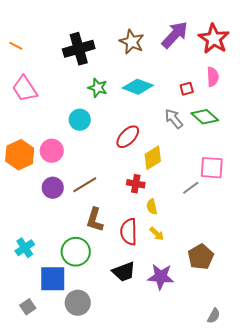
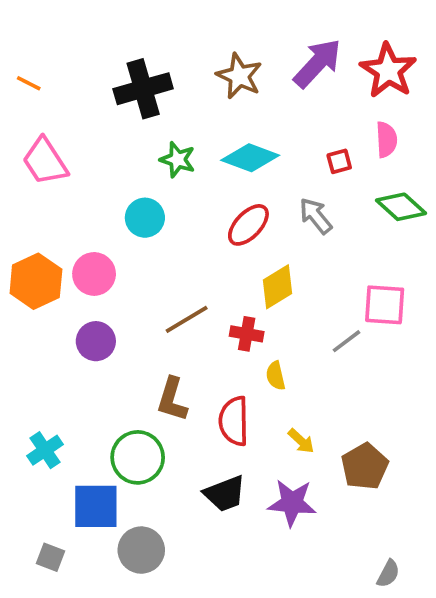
green diamond: (205, 117) -> (401, 207), moved
red ellipse: (128, 137) -> (248, 225), moved
brown line: (85, 185) -> (187, 319), moved
yellow arrow: (157, 234) -> (301, 441), moved
gray square: (28, 307) -> (50, 557), turned -35

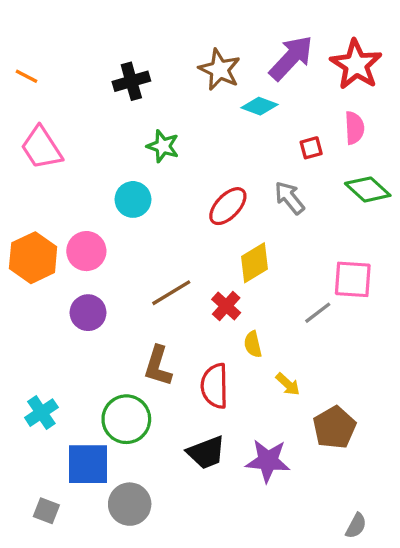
black cross: (143, 89) -> (131, 81), size x0.7
cyan diamond: (250, 158) -> (259, 106), moved, size x0.7
red cross: (247, 334) -> (226, 306), turned 32
yellow arrow: (301, 441) -> (288, 384), moved

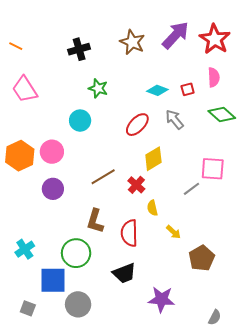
cyan diamond: (259, 106) -> (157, 90), moved
purple star: (268, 461) -> (161, 299), moved

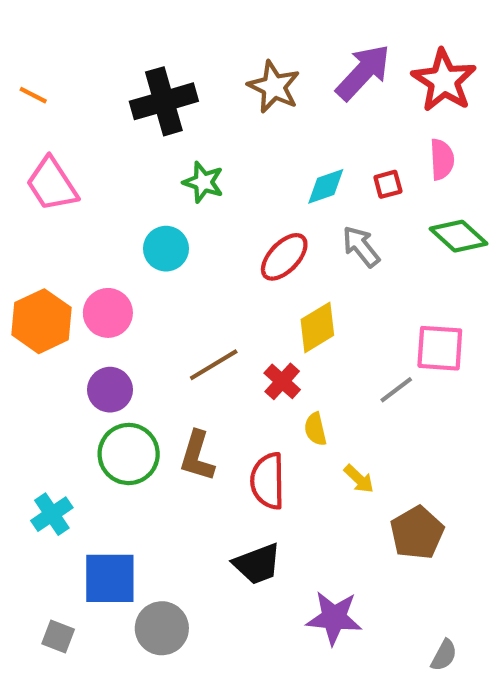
black cross: (79, 49) -> (164, 101), size x1.4
cyan diamond: (157, 90) -> (326, 186), turned -40
green circle: (76, 253) -> (129, 454), moved

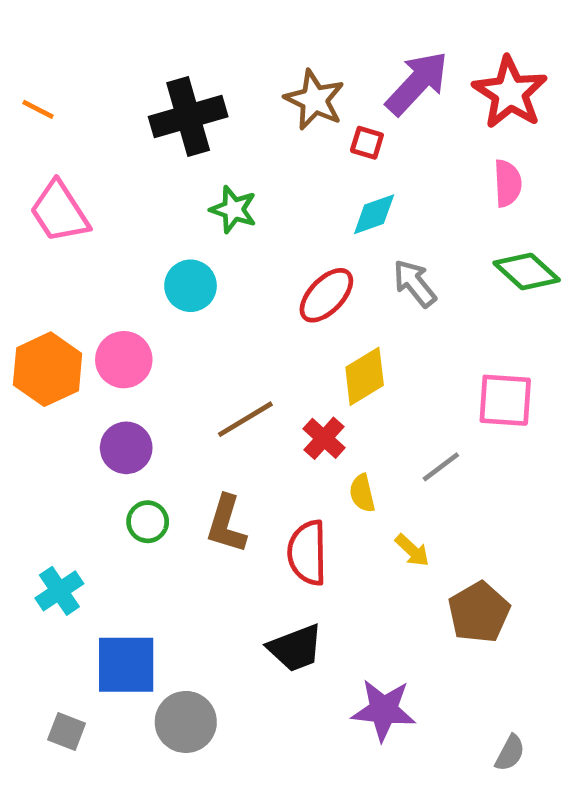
red square: (388, 184) -> (367, 143), moved, turned 32
gray line: (396, 390) -> (441, 467), moved
green circle: (129, 454) -> (148, 522), size x0.6

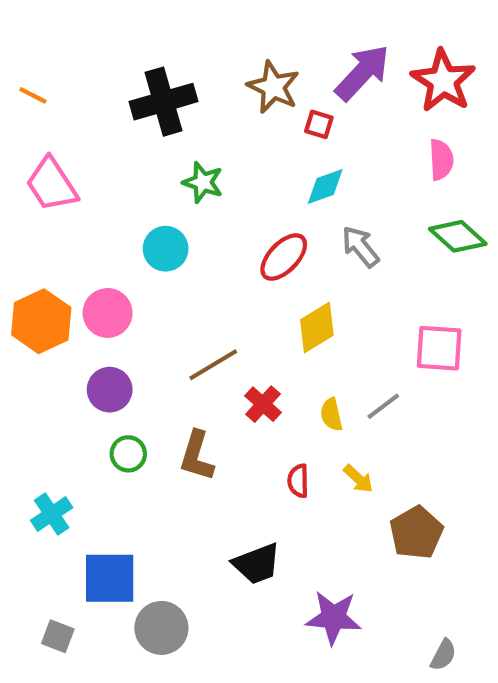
red cross: (324, 438) -> (263, 404), moved
yellow semicircle: (362, 493) -> (331, 414), moved
red semicircle: (307, 553) -> (298, 481), moved, size x0.6

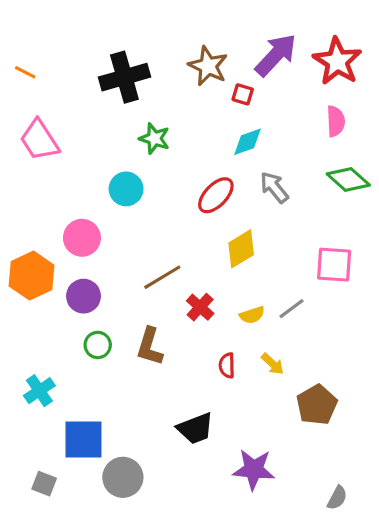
orange hexagon: (41, 321) -> (32, 276), moved
yellow semicircle: (331, 414) -> (252, 315), turned -95

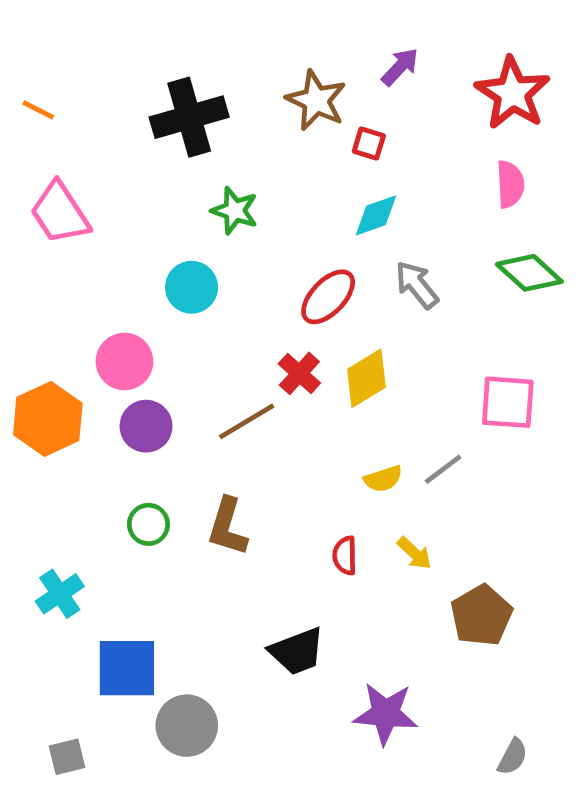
purple arrow: (276, 55) -> (400, 67), moved, size x0.6
purple circle: (84, 296) -> (146, 426), moved
red cross: (200, 307) -> (299, 373), moved
gray square: (44, 484) -> (67, 757), moved, turned -35

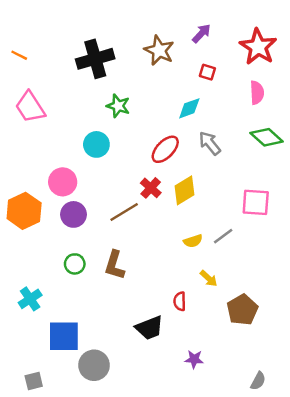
red square: (369, 143) -> (207, 72), moved
red semicircle: (345, 556) -> (180, 301), moved
purple star: (386, 714) -> (194, 359), size x0.6

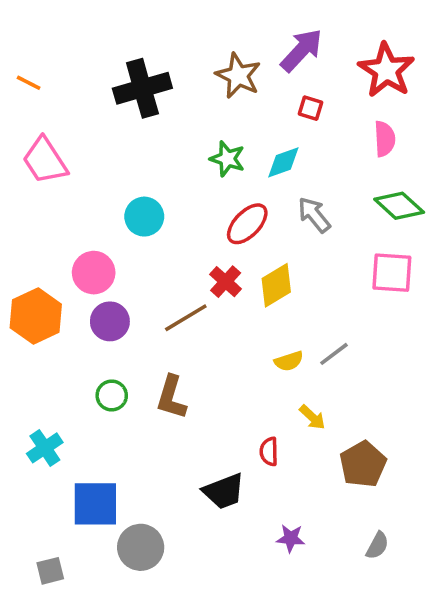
purple arrow: (201, 33) -> (301, 50), size x1.5
green star: (118, 106) -> (227, 159), moved
pink square: (256, 202) -> (392, 273), moved
gray semicircle: (258, 381) -> (377, 546), moved

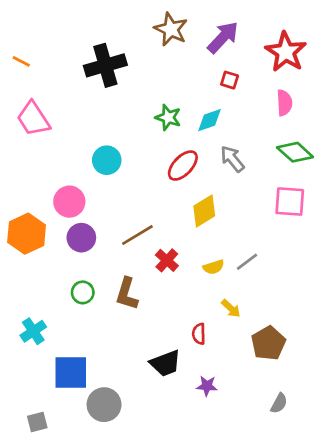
brown star: (238, 76) -> (171, 29), moved
red cross: (226, 282) -> (167, 260), moved
purple star: (291, 538) -> (207, 386), moved

